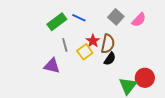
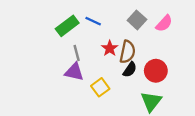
yellow square: (85, 52) -> (100, 87), moved
purple triangle: (52, 66) -> (74, 72), moved
red circle: (145, 78) -> (156, 71), moved

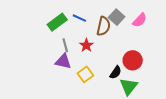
red star: (110, 48) -> (86, 45), moved
brown semicircle: (127, 52) -> (103, 26), moved
black semicircle: (130, 70) -> (116, 72), moved

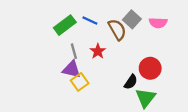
pink semicircle: (140, 20) -> (158, 23), turned 49
brown semicircle: (103, 26) -> (117, 30), turned -42
yellow square: (85, 74) -> (80, 82), moved

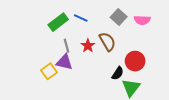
brown semicircle: (117, 30) -> (107, 42), moved
yellow square: (80, 82) -> (49, 71), moved

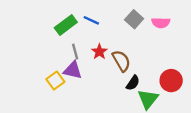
brown semicircle: (107, 42) -> (121, 61), moved
red circle: (135, 61) -> (171, 81), moved

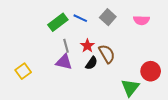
gray square: (134, 19) -> (108, 17), moved
yellow square: (55, 81) -> (23, 71), moved
black semicircle: (133, 83) -> (91, 63), moved

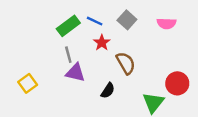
gray line: (66, 46) -> (68, 55), moved
red star: (87, 46) -> (102, 43), moved
black semicircle: (91, 63) -> (108, 91), moved

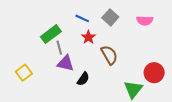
green rectangle: (68, 26) -> (51, 34), moved
black semicircle: (108, 91) -> (83, 79), moved

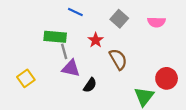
blue line: (82, 18) -> (75, 12), moved
green rectangle: (51, 34) -> (55, 37), turned 42

